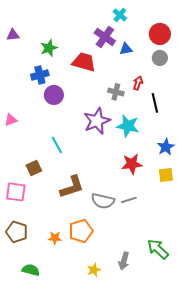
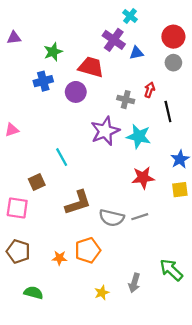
purple circle: (54, 95) -> (76, 92), moved

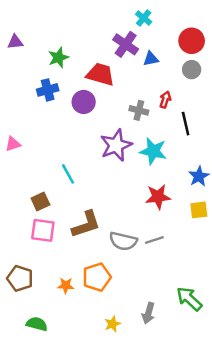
pink square: (17, 208) -> (43, 230), moved

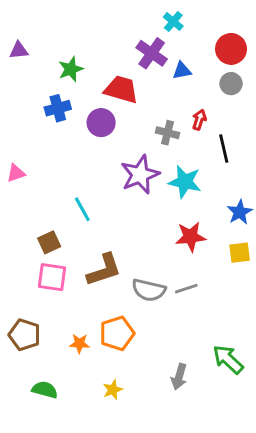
yellow star: (112, 324) -> (113, 390), moved

